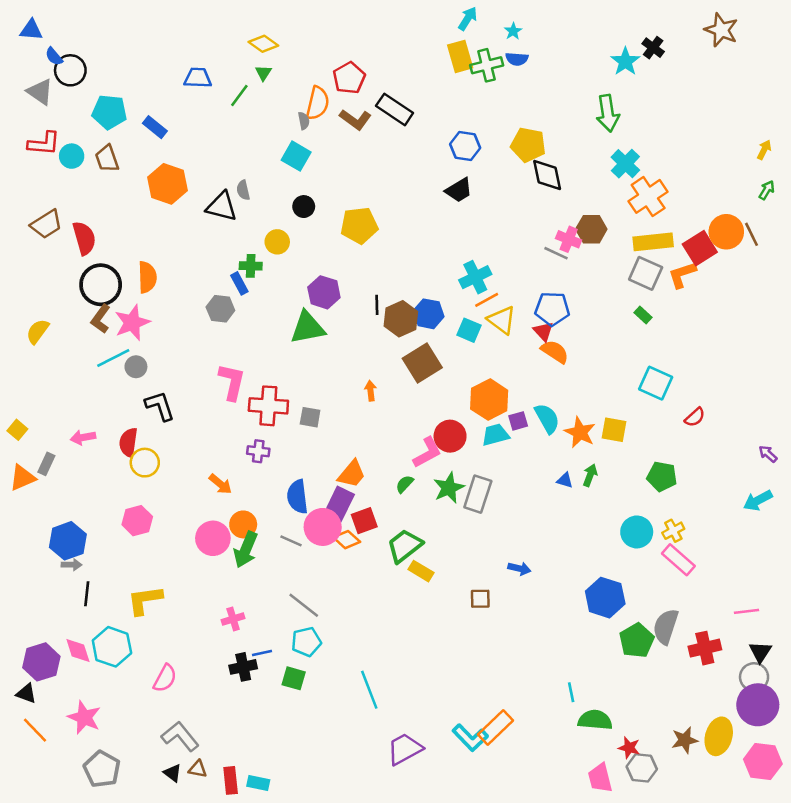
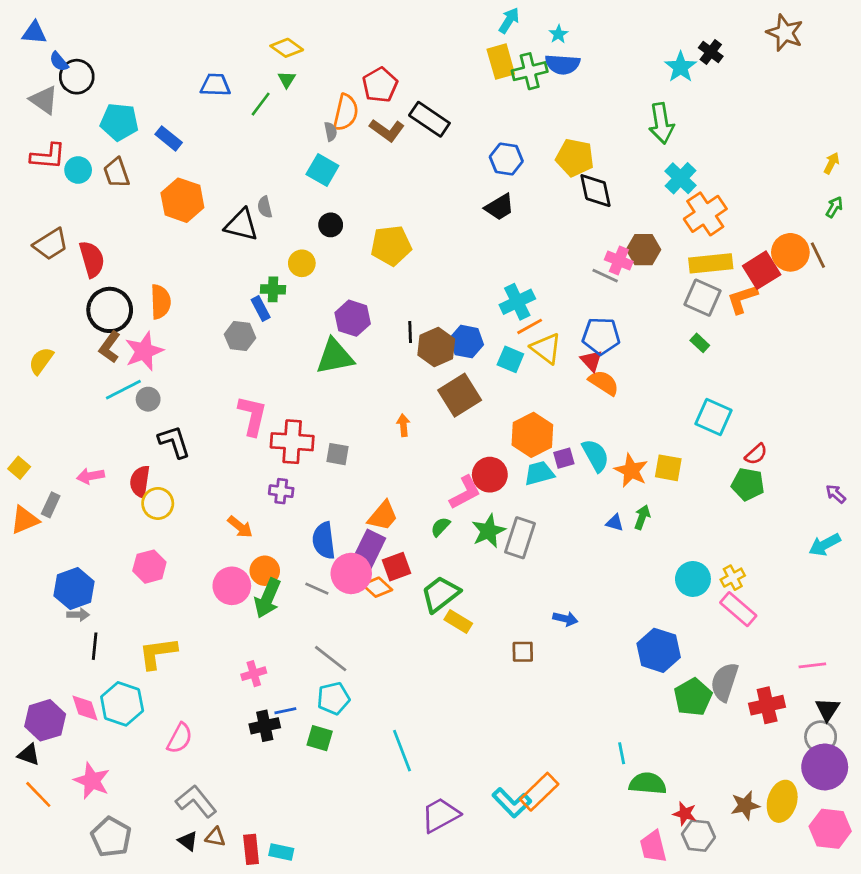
blue semicircle: (517, 59) -> (563, 64), size x1.4
green pentagon: (662, 476) -> (748, 484), moved

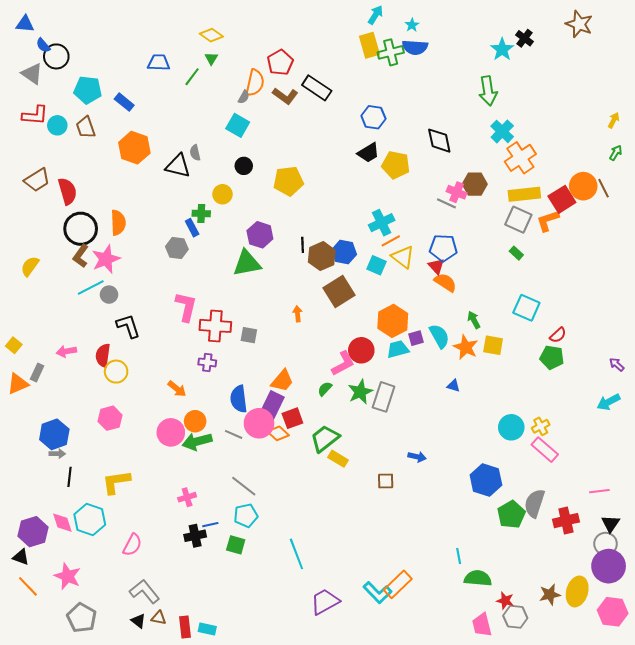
gray semicircle: (331, 132) -> (244, 97), turned 40
yellow pentagon: (575, 158) -> (396, 165), moved
green arrow: (642, 517) -> (474, 320), moved, turned -48
green arrow: (268, 598) -> (197, 442), turned 52

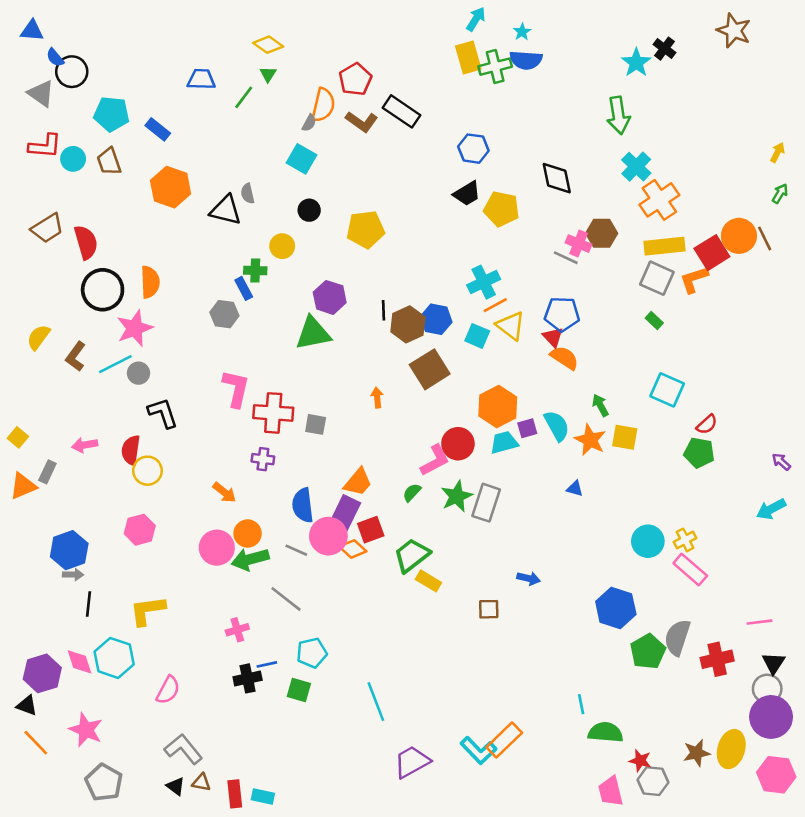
brown L-shape: (81, 256) -> (76, 356), moved
gray line: (244, 486) -> (286, 599), moved

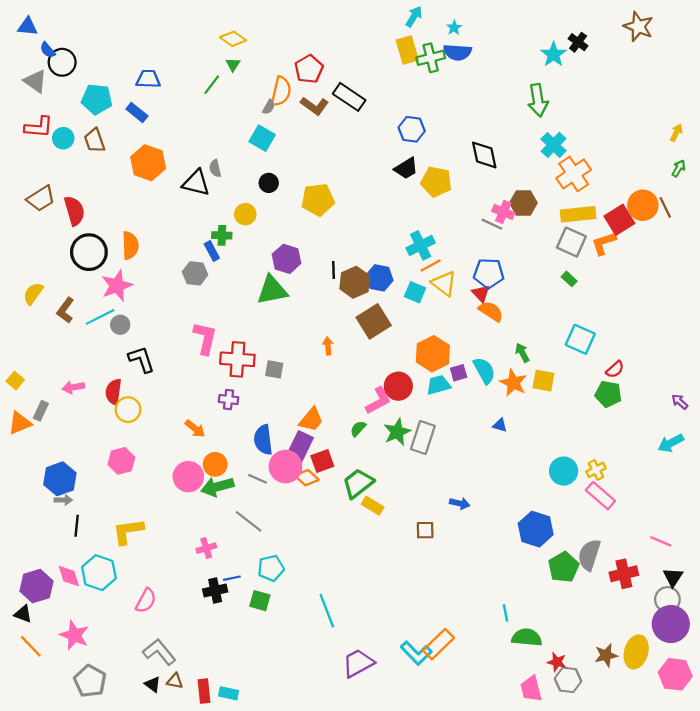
blue trapezoid: (201, 79) -> (148, 79), moved
pink line: (759, 622) -> (661, 541), turned 30

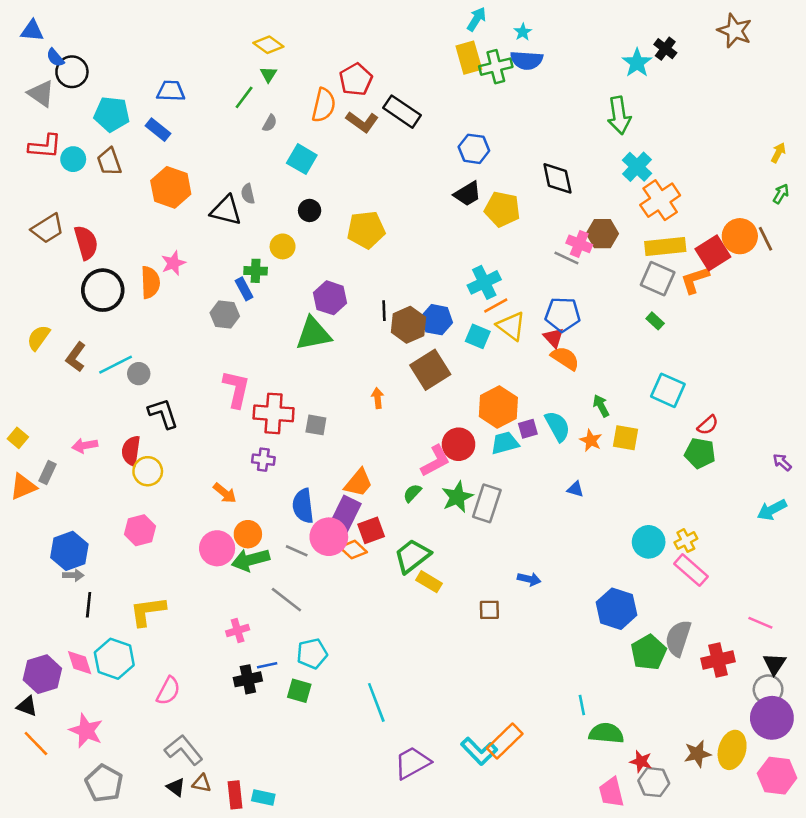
gray semicircle: (269, 107) -> (270, 123), moved
pink star: (117, 286) -> (173, 263), moved, size x0.7
orange star: (513, 383) -> (591, 440), size x0.7

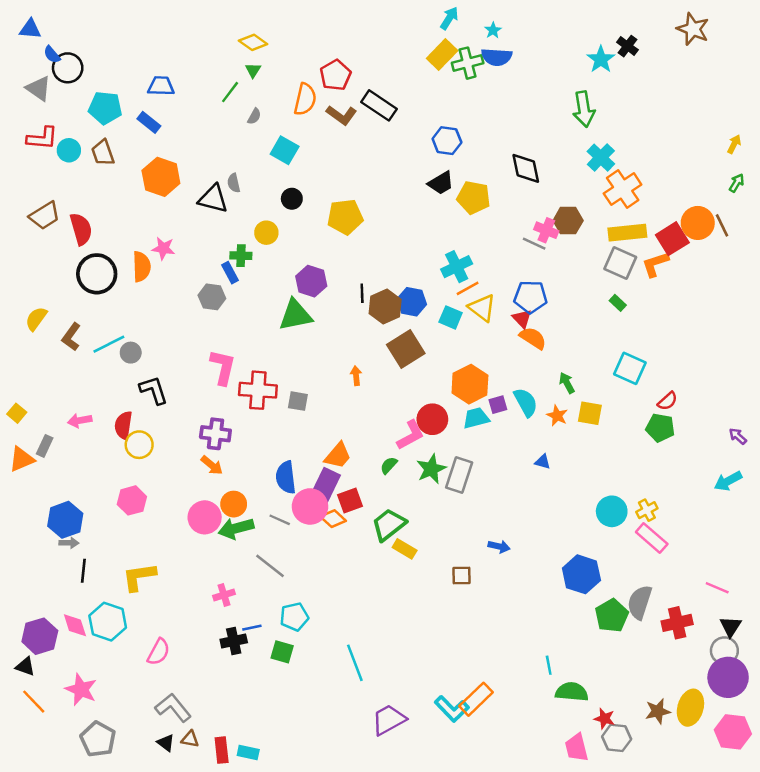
yellow rectangle: (469, 58) -> (442, 55), turned 60
pink star: (173, 263) -> (163, 248), turned 30
purple cross: (263, 460) -> (215, 434), moved, size x1.4

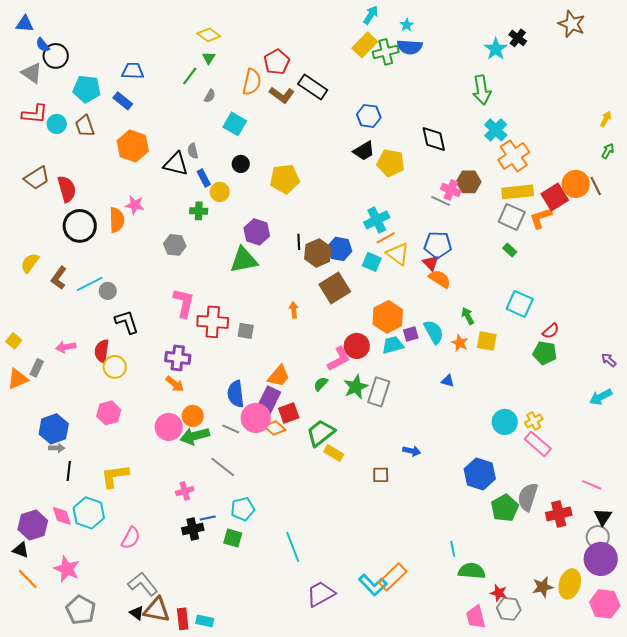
blue rectangle: (230, 273) -> (204, 178), moved
brown triangle: (190, 739) -> (157, 610), size x1.8

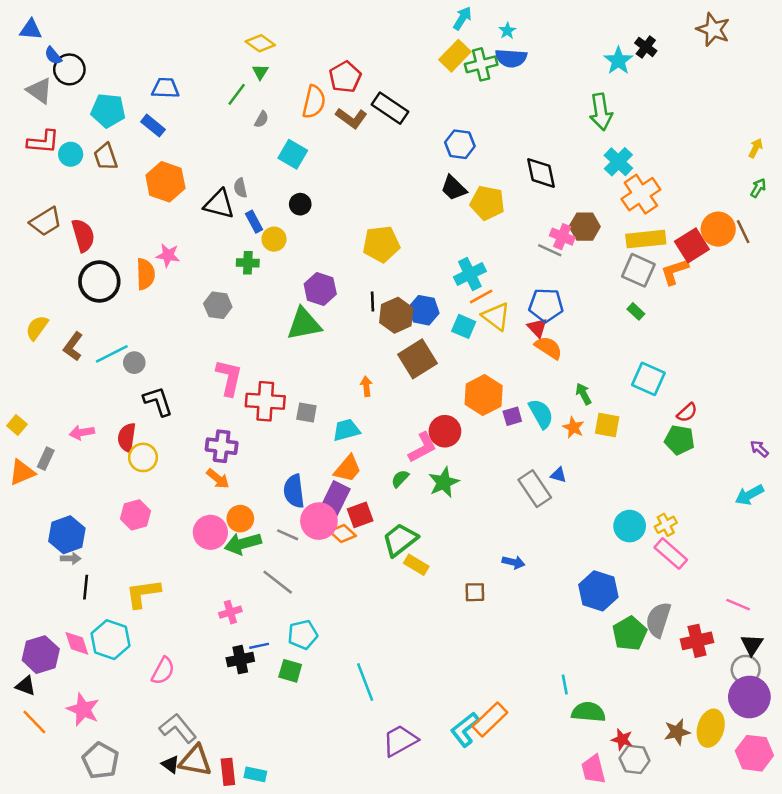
black trapezoid: (364, 151) -> (454, 188), turned 75
yellow pentagon: (285, 179) -> (381, 244), moved
cyan trapezoid: (393, 345) -> (346, 430), moved
gray rectangle: (379, 392) -> (535, 489), moved, turned -52
cyan L-shape: (373, 585) -> (465, 729), turned 96

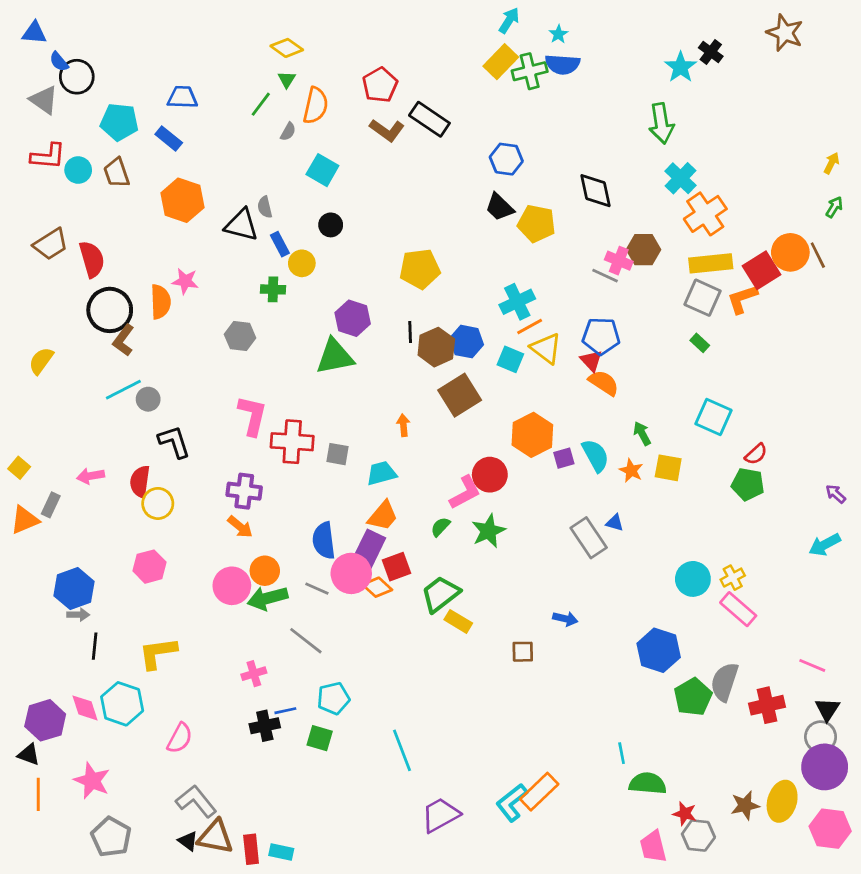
orange semicircle: (314, 102) -> (316, 106), moved
brown L-shape: (73, 346) -> (123, 340), moved
orange line: (34, 722) -> (38, 794), turned 44

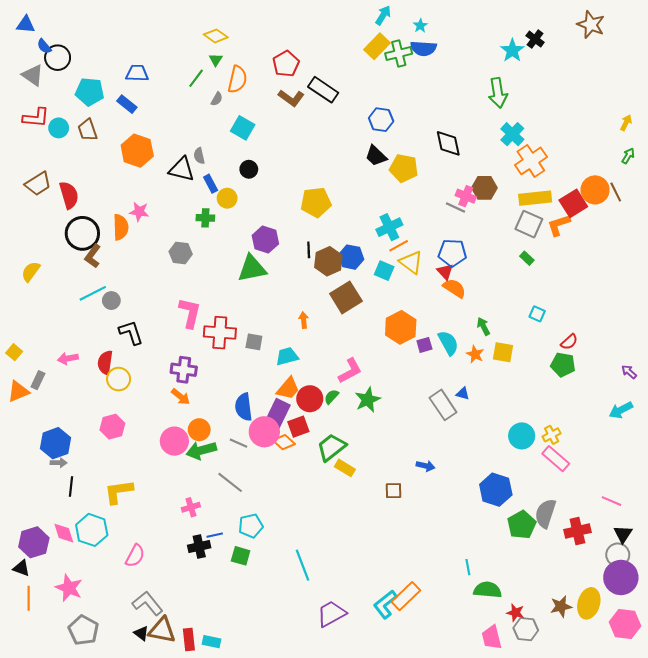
cyan square: (713, 417) -> (537, 314), size x0.6
red circle: (490, 475) -> (310, 399), moved

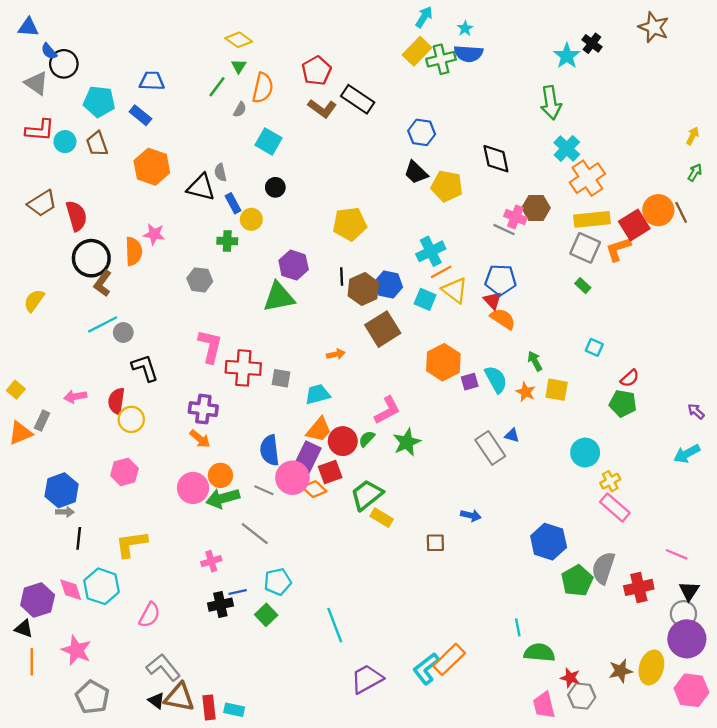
orange arrow: (304, 320) -> (336, 354), turned 84
cyan circle: (522, 436) -> (585, 453), moved
green square: (241, 556) -> (266, 615), turned 30

